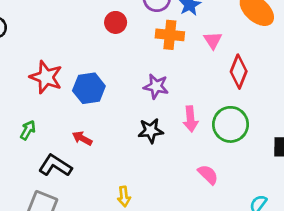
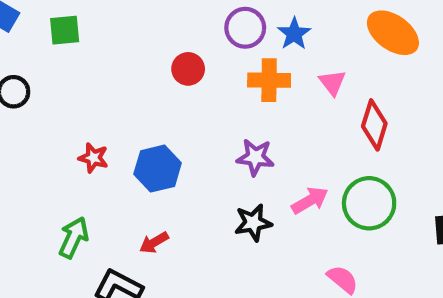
red star: (46, 77) -> (93, 158), size x0.6
pink arrow: (190, 119) -> (310, 200), turned -110
green arrow: (28, 130) -> (74, 238), size x1.4
red arrow: (82, 138) -> (154, 243), turned -54

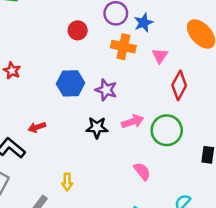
blue hexagon: (158, 169) -> (71, 83), moved

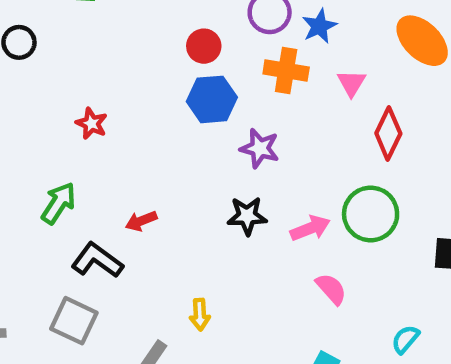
blue hexagon: (71, 83) -> (212, 99), moved
pink arrow: (133, 122) -> (310, 228), moved

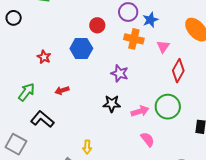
blue hexagon: (212, 99) -> (81, 48), moved
red arrow: (141, 221) -> (62, 90), moved
gray square: (74, 321) -> (16, 144), moved

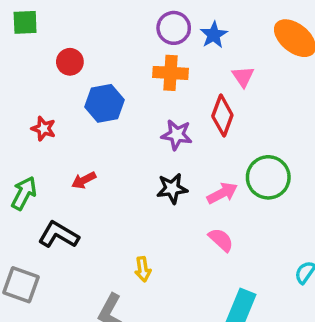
red circle: (97, 25) -> (70, 62), moved
orange cross: (134, 39) -> (170, 73), moved
red diamond: (178, 71) -> (222, 116), moved
pink semicircle: (148, 139) -> (221, 240), moved

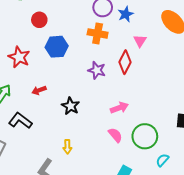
red star: (43, 128) -> (19, 57), size x1.5
green circle: (268, 177) -> (145, 136), moved
black star: (172, 188) -> (71, 106), moved, turned 30

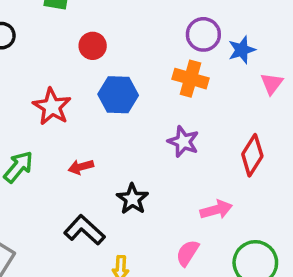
pink triangle: (140, 41) -> (272, 84), moved
red diamond: (125, 62) -> (252, 155), moved
black L-shape: (20, 121) -> (84, 230), moved
pink semicircle: (115, 135) -> (187, 253), moved, turned -112

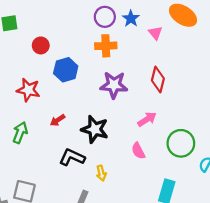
purple star: (183, 142) -> (114, 85), size x1.4
black star: (132, 199) -> (95, 129), size x1.4
pink semicircle: (187, 253) -> (138, 151), turned -42

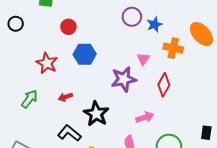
pink triangle: (155, 33) -> (143, 59), moved
orange cross: (106, 46) -> (173, 48), moved
purple star: (114, 85) -> (124, 79), turned -30

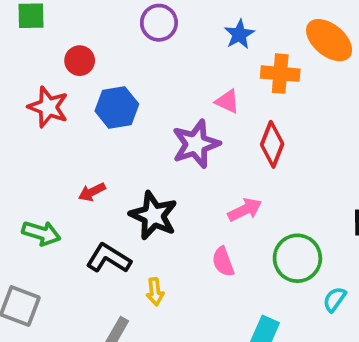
purple circle: (132, 17) -> (159, 23), moved
pink triangle: (143, 59) -> (227, 101), turned -32
red star: (47, 63) -> (48, 107), moved
green arrow: (29, 99) -> (41, 233), moved, turned 78

